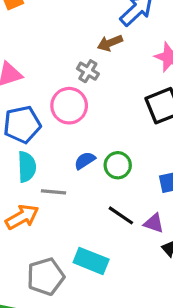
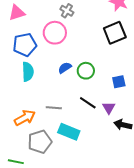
gray line: (53, 192) -> (54, 108), moved
orange arrow: (22, 217) -> (25, 118), moved
purple triangle: (154, 223) -> (109, 108), turned 40

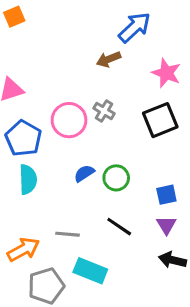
gray cross: (67, 11) -> (104, 111), moved
blue pentagon: (25, 45) -> (23, 138), turned -30
purple triangle: (109, 108) -> (166, 225), moved

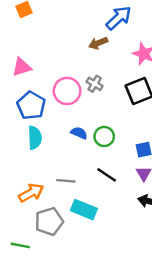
blue semicircle: (84, 173) -> (79, 133), turned 56

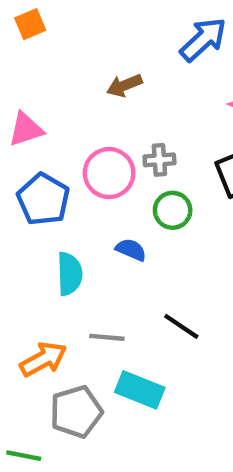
brown arrow: (98, 43) -> (124, 85), moved
gray cross: (95, 84) -> (159, 160), turned -35
green circle: (104, 136) -> (173, 210), moved
cyan semicircle: (35, 138) -> (70, 274), moved

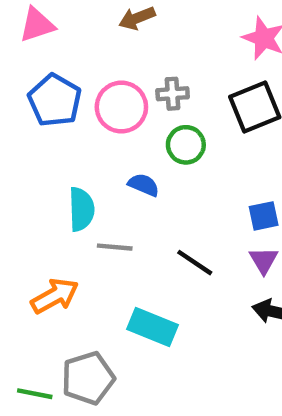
pink triangle: (26, 129) -> (37, 25), moved
blue pentagon: (43, 199) -> (55, 100), moved
gray line: (107, 337) -> (115, 247), moved
gray pentagon: (76, 412) -> (88, 378), moved

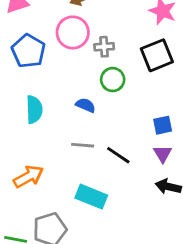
pink circle: (121, 107) -> (73, 32), moved
cyan semicircle: (81, 209) -> (34, 110), moved
gray line: (115, 247) -> (83, 145), moved

